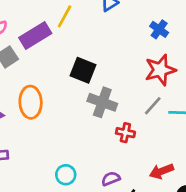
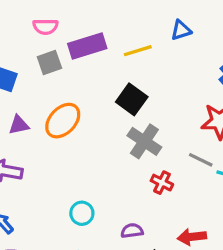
yellow line: (65, 16) -> (138, 51), moved, turned 30
orange ellipse: (31, 102) -> (63, 121), turned 32
gray line: (153, 106) -> (201, 160), turned 60

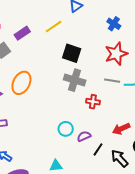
purple rectangle: (87, 46) -> (22, 33), size x0.7
black square: (132, 99) -> (72, 53), moved
cyan circle: (82, 213) -> (66, 129), moved

